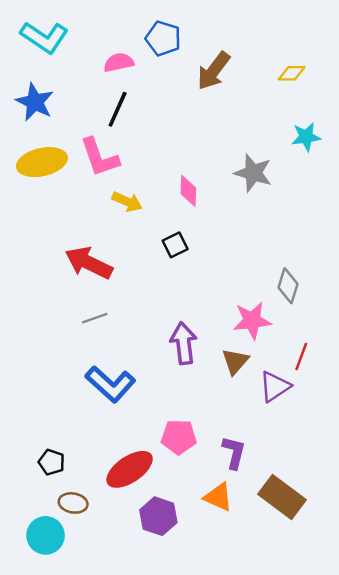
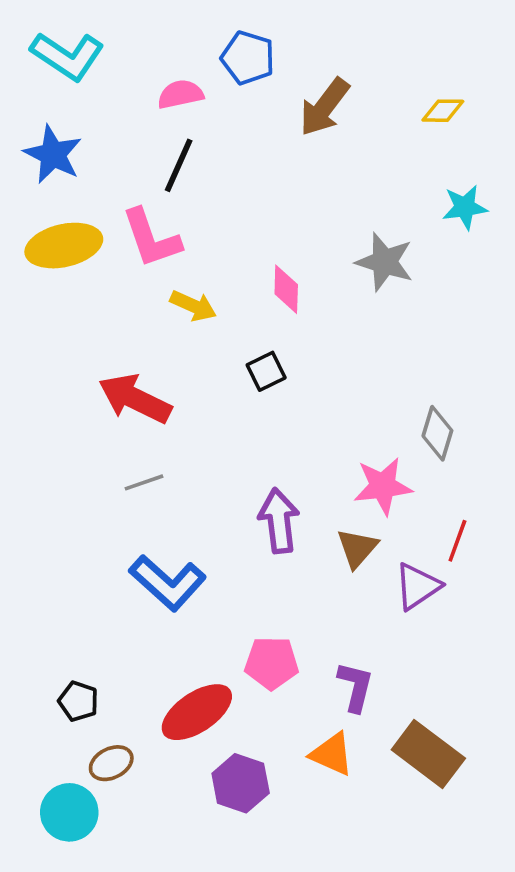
brown ellipse: (73, 503) -> (111, 763), turned -36

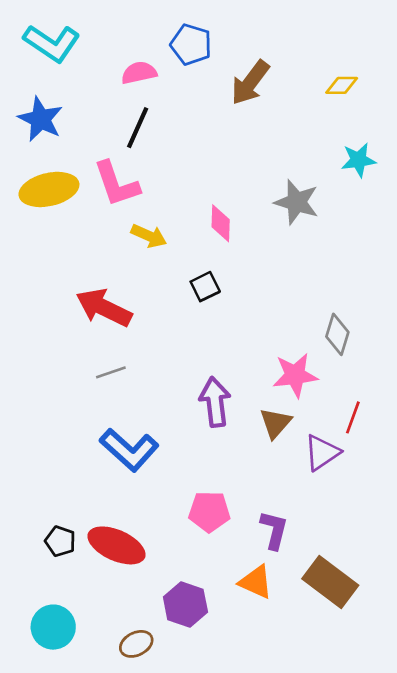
red ellipse: (197, 712) -> (117, 545), moved, turned 58
brown ellipse: (111, 763) -> (136, 644), moved

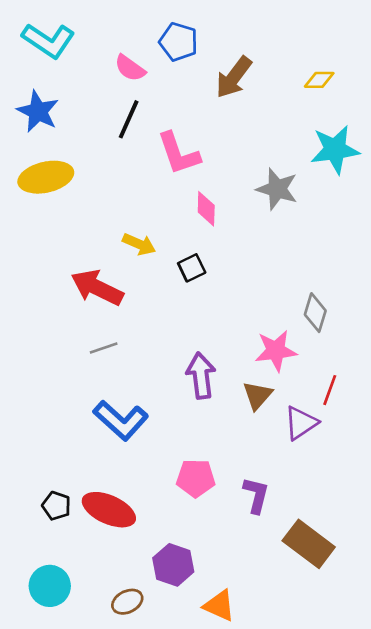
pink semicircle: (139, 73) -> (130, 68), turned -132
cyan star: (358, 160) -> (335, 150), size x1.5
pink L-shape: (117, 184) -> (179, 153), moved
yellow arrow: (149, 236) -> (139, 244), moved
orange triangle: (256, 582) -> (219, 606), moved

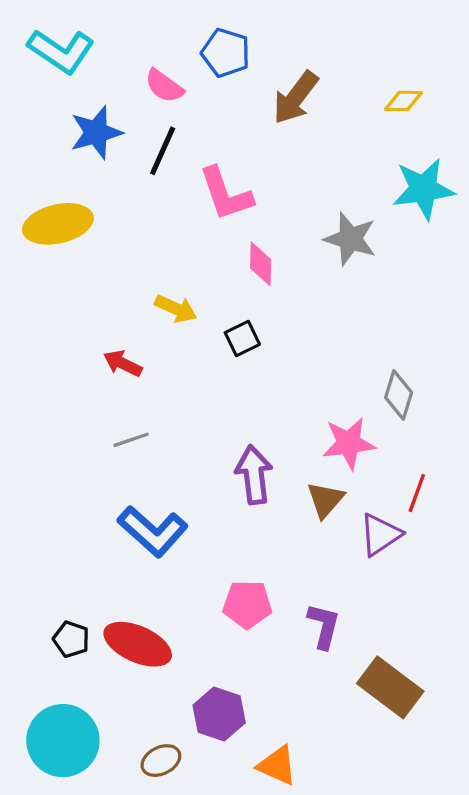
blue star: (38, 111) -> (96, 133), moved, turned 30
red arrow: (97, 288) -> (123, 363), size x0.6
cyan circle: (50, 586) -> (63, 741), size x1.4

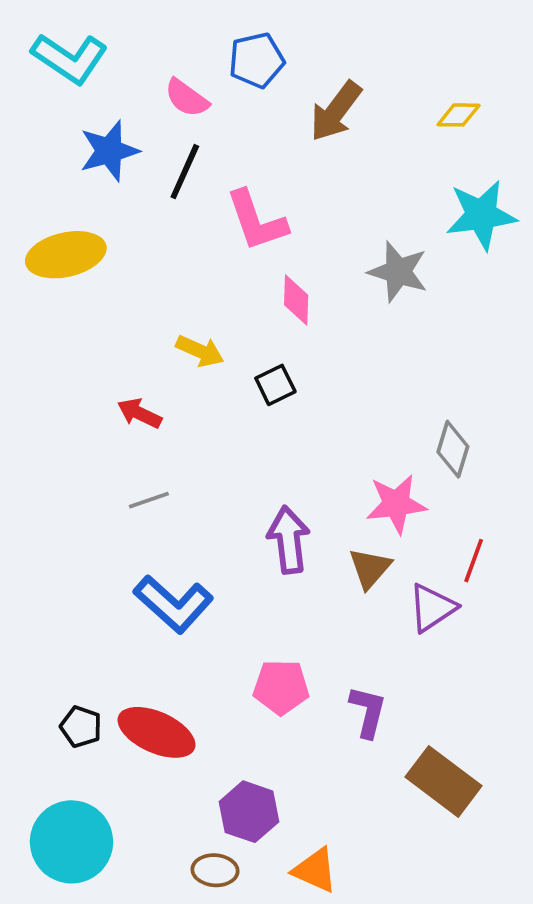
blue pentagon: (226, 53) -> (257, 60), turned -30
brown ellipse: (161, 761) -> (215, 870), moved, turned 30

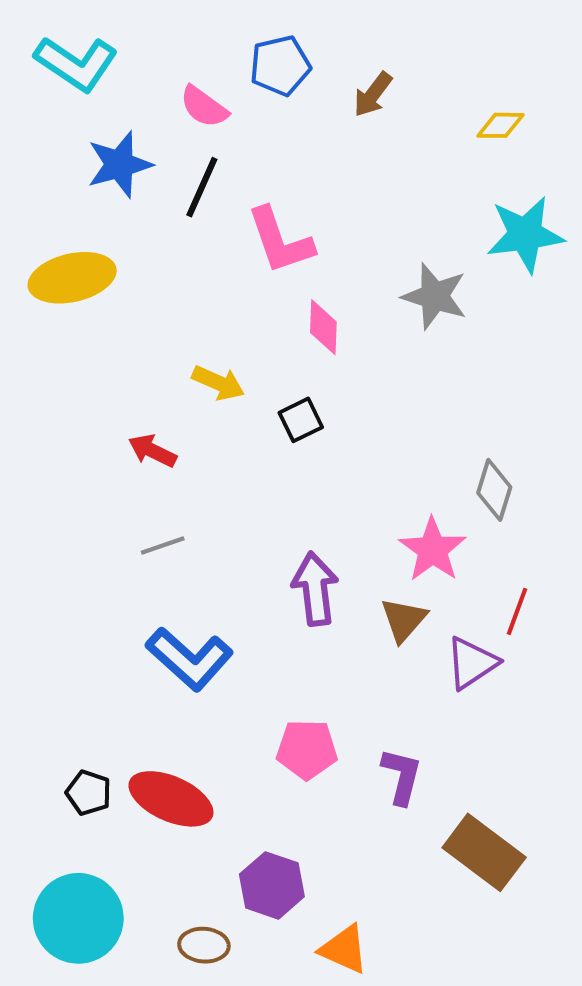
brown arrow: (336, 111) -> (373, 94), moved, size x0.7
pink star: (396, 504) -> (433, 550), turned -30
brown ellipse: (215, 870) -> (204, 945), moved

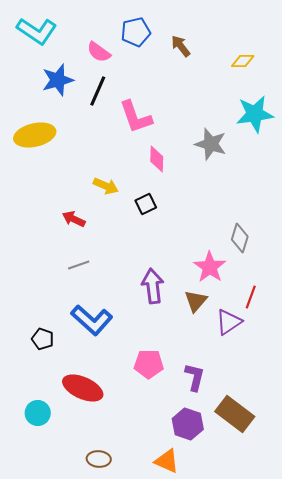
brown arrow: (373, 94) -> (181, 46), turned 105
black pentagon: (89, 793) -> (43, 339), moved
purple hexagon: (272, 885) -> (188, 424), moved
cyan circle: (78, 918) -> (38, 413), moved, size x0.6

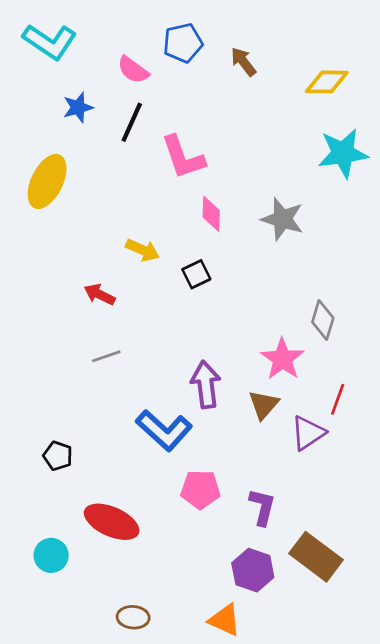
yellow diamond: (243, 61) -> (327, 82), size x1.4
blue star: (58, 80) -> (78, 107), size x0.7
yellow ellipse: (35, 135) -> (47, 181), turned -51
gray star: (211, 144) -> (282, 219), moved
blue L-shape: (92, 320) -> (164, 430), moved

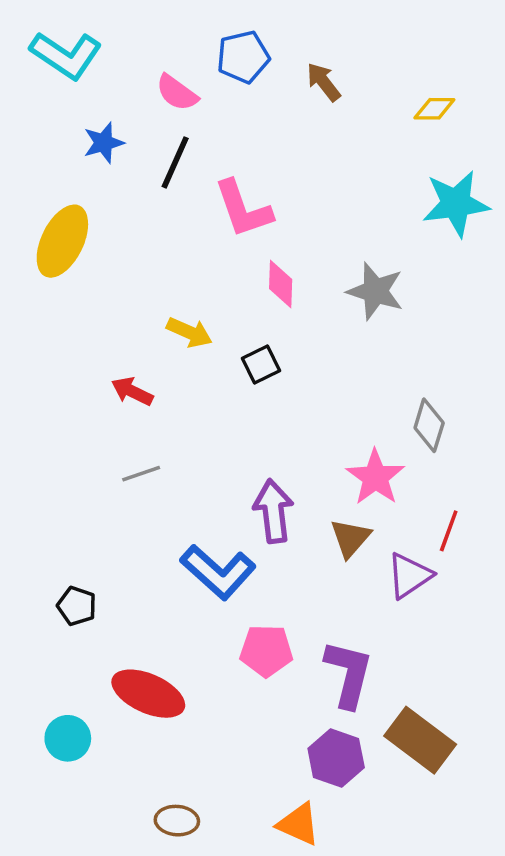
yellow diamond: (327, 82) -> (434, 109), size x0.7
purple L-shape: (262, 507) -> (349, 674), size x1.4

